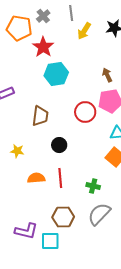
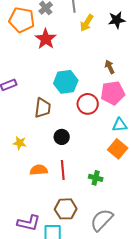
cyan hexagon: (56, 74) -> (66, 82), moved
gray semicircle: (99, 214) -> (102, 220), moved

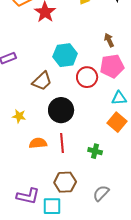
brown trapezoid: (43, 108) -> (42, 81), turned 40
black circle: (62, 137) -> (61, 110), size x1.6
gray semicircle: (102, 220) -> (101, 193), size x0.7

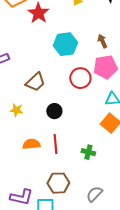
cyan hexagon: (65, 55) -> (65, 44), moved
black circle: (61, 110) -> (54, 111), size x0.6
yellow star: (19, 116) -> (16, 110), moved

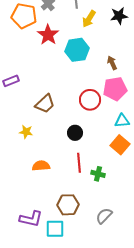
cyan hexagon: (65, 44) -> (77, 50), moved
black circle: (54, 111) -> (75, 133), moved
red line: (55, 144) -> (79, 163), moved

